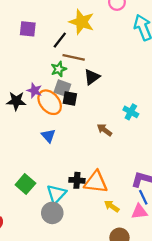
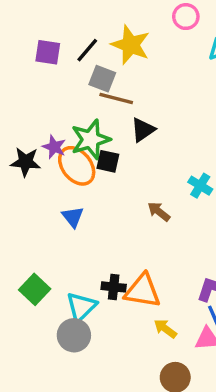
black line: (60, 40) -> (87, 50), moved
green star: (59, 69) -> (91, 139), moved, size x1.6
gray square: (62, 88) -> (102, 79), moved

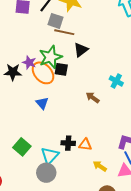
orange triangle: (142, 291) -> (85, 145), size x0.6

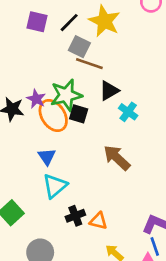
cyan cross: (116, 81) -> (128, 112), moved
brown arrow: (93, 97) -> (117, 158), size x1.5
black cross: (68, 143) -> (75, 216), turned -32
cyan triangle: (50, 156) -> (55, 186), moved

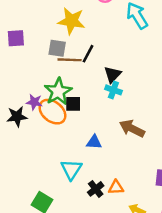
black line: (69, 23) -> (88, 54), moved
black triangle: (109, 91) -> (113, 74), moved
blue triangle: (47, 157) -> (94, 142), moved, turned -35
brown arrow: (117, 158) -> (132, 128), moved

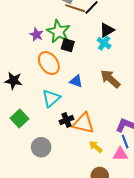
green star: (58, 92) -> (58, 32), turned -30
orange ellipse: (52, 112) -> (49, 63), moved
black star: (17, 116) -> (13, 81), moved
orange triangle: (116, 187) -> (84, 123), size x1.6

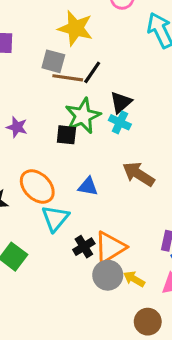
green star: (58, 32) -> (83, 116), moved, turned 30
orange ellipse: (49, 63) -> (37, 187), moved
orange triangle: (84, 123) -> (110, 247), turned -35
gray circle: (41, 147) -> (108, 275), moved

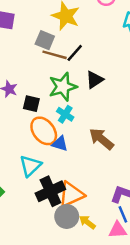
cyan cross: (120, 122) -> (65, 114), moved
black square: (66, 135) -> (31, 104), moved
orange ellipse: (37, 187) -> (44, 131), moved
black cross: (84, 247) -> (50, 191), size x1.6

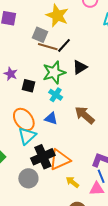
orange ellipse: (44, 131) -> (24, 119), moved
gray circle: (67, 216) -> (28, 178), moved

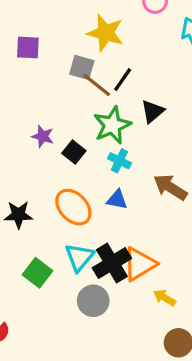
brown line: (48, 47) -> (97, 85), turned 30
black square: (28, 86) -> (74, 152), turned 32
cyan triangle: (27, 136) -> (79, 257), moved

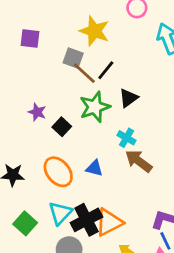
cyan cross: (119, 161) -> (126, 138), moved

